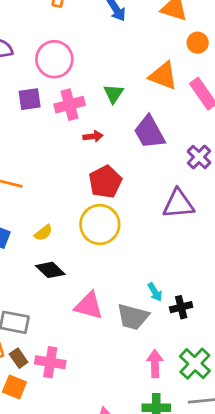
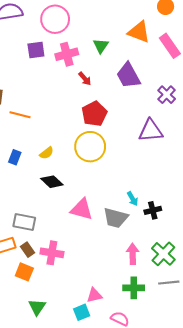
red arrow: (93, 136) -> (85, 79), turned 56

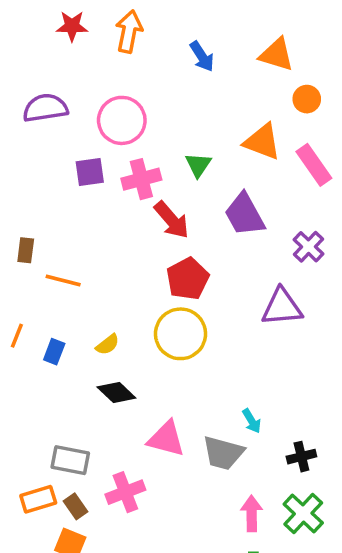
red arrow: (85, 79) -> (172, 220), size x1.6
black cross: (153, 210) -> (301, 457), moved
pink cross: (52, 253) -> (125, 492), moved, turned -30

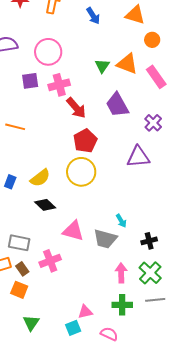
green triangle: (198, 165) -> (102, 66), moved
orange line: (63, 280) -> (15, 127), moved
yellow semicircle: (108, 345) -> (40, 178), size x1.5

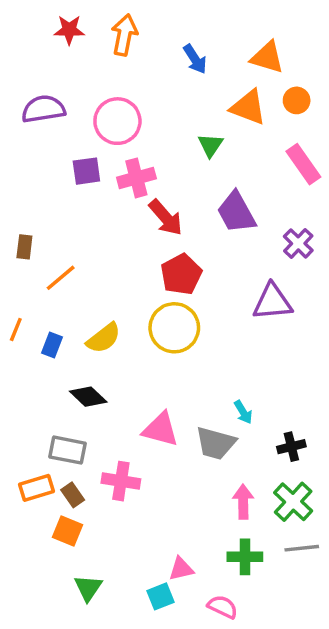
orange triangle: (127, 64) -> (248, 107), moved
orange line: (15, 127) -> (61, 278), moved, turned -54
black diamond: (45, 205) -> (88, 397), moved
pink cross: (50, 261) -> (121, 481), turned 30

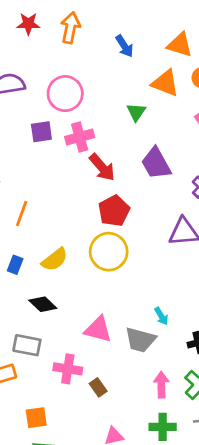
orange line: (61, 278) -> (22, 213), turned -30
brown rectangle: (73, 495) -> (98, 387), moved
orange square: (68, 531) -> (36, 418), moved, turned -30

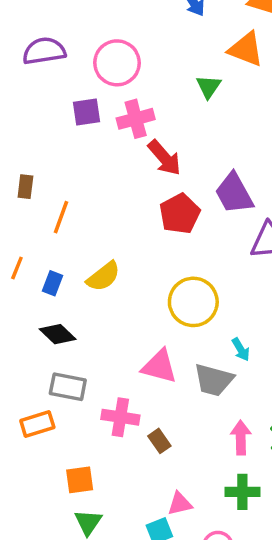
purple trapezoid: (156, 163) -> (234, 193), moved
yellow circle: (109, 252) -> (193, 302), moved
black diamond: (43, 304) -> (58, 334), moved

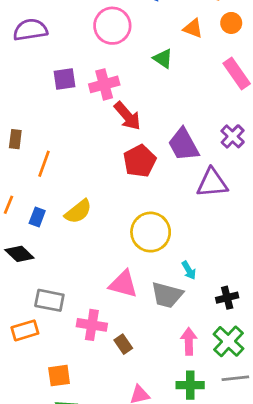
orange triangle: (246, 49) -> (193, 28), size x0.7
pink circle: (117, 63) -> (112, 26), moved
green triangle: (209, 87) -> (163, 59), turned -30
black diamond: (58, 334) -> (19, 254), moved

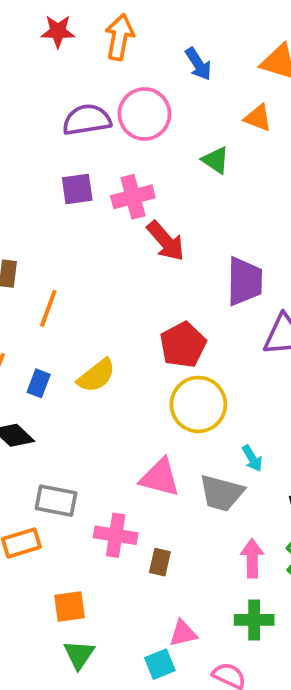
purple semicircle: (30, 30) -> (87, 120), moved
purple trapezoid: (183, 145) -> (245, 281), turned -150
red pentagon: (140, 161) -> (183, 345), moved
brown rectangle: (123, 344) -> (160, 562), turned 48

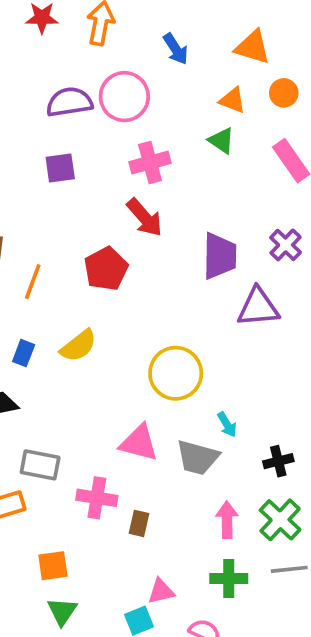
green triangle: (216, 160) -> (221, 141), moved
pink cross: (133, 197) -> (150, 163), moved
red pentagon: (183, 345) -> (106, 269), moved

